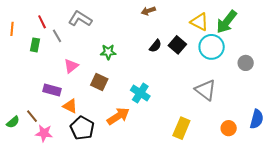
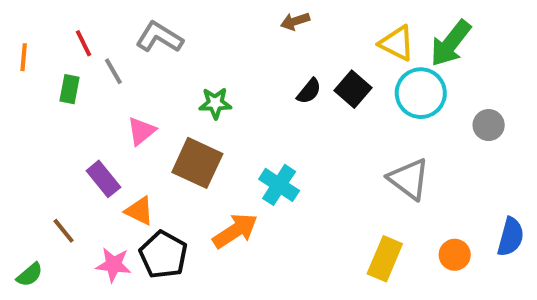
brown square: (99, 82) -> (197, 163), size x1.4
purple rectangle: (52, 90) -> (103, 179), turned 36
green semicircle: (13, 122) -> (30, 275), moved
yellow rectangle: (181, 128) -> (385, 259), moved
pink star: (44, 133) -> (113, 265), moved

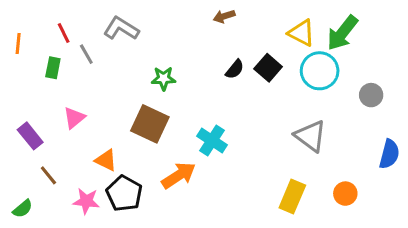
pink triangle: (141, 131) -> (74, 118), moved
purple rectangle: (103, 179) -> (30, 136), moved
blue semicircle: (511, 237) -> (389, 154), moved

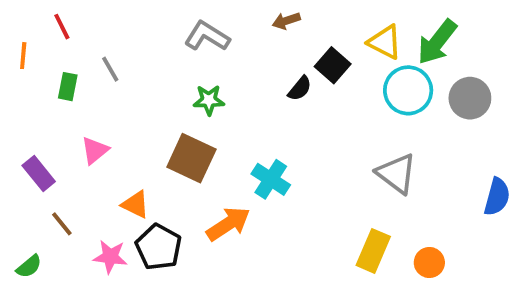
gray L-shape: (121, 28) -> (207, 36), moved
red line: (64, 33) -> (62, 27), moved
black square: (268, 68) -> (333, 65), moved
gray circle: (371, 95) -> (470, 98), moved, size x1.4
orange circle: (345, 194) -> (429, 263), moved

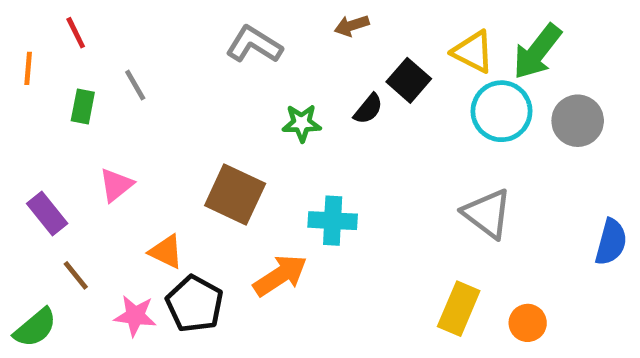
green star: (209, 100) -> (302, 123), moved
cyan cross: (271, 179) -> (333, 221), turned -30
green semicircle: (29, 266) -> (35, 328), size x1.4

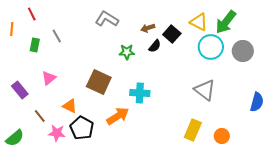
brown arrow: (352, 26) -> (148, 28), moved
brown line: (76, 275) -> (40, 116), moved

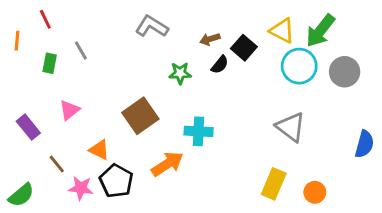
brown square: (99, 82) -> (140, 116), turned 30

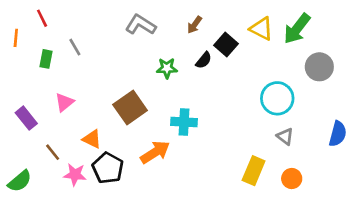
brown arrow: (210, 39) -> (194, 25), moved, turned -36
cyan circle: (299, 66) -> (277, 98), moved
gray triangle: (291, 127) -> (285, 136), moved, size x0.6

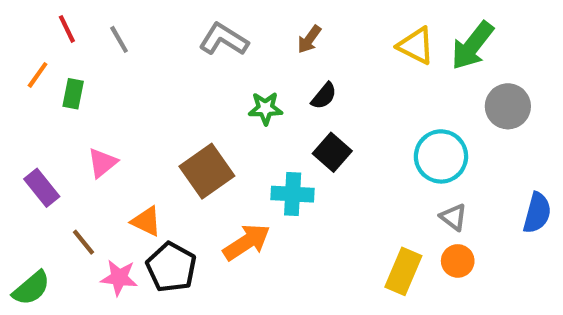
orange line: (16, 38) -> (38, 75), moved, turned 30
black square: (226, 44) -> (332, 152), moved
gray line: (75, 47) -> (119, 39), moved
orange circle: (292, 178) -> (458, 261), moved

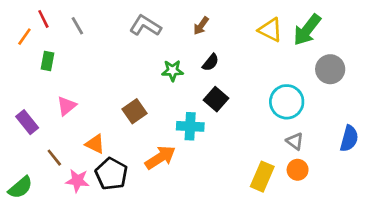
orange line: (38, 75) -> (24, 37), moved
brown square: (207, 171) -> (134, 111), size x0.7

